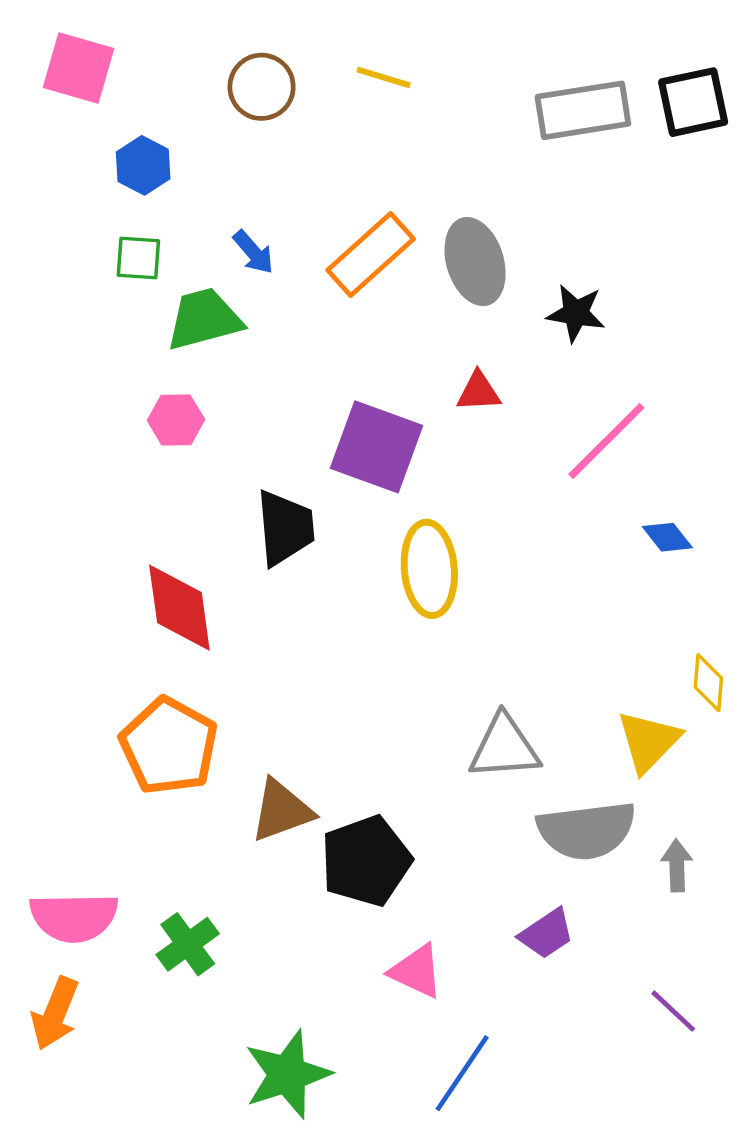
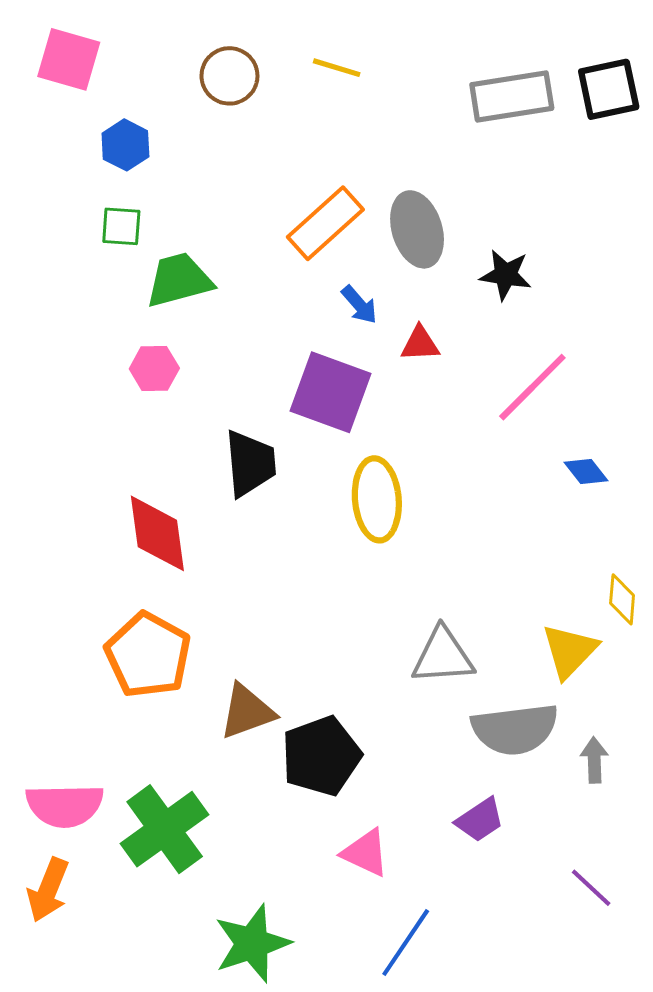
blue arrow: (253, 252) -> (359, 305), moved
green cross: (188, 944) -> (165, 829), size x1.6

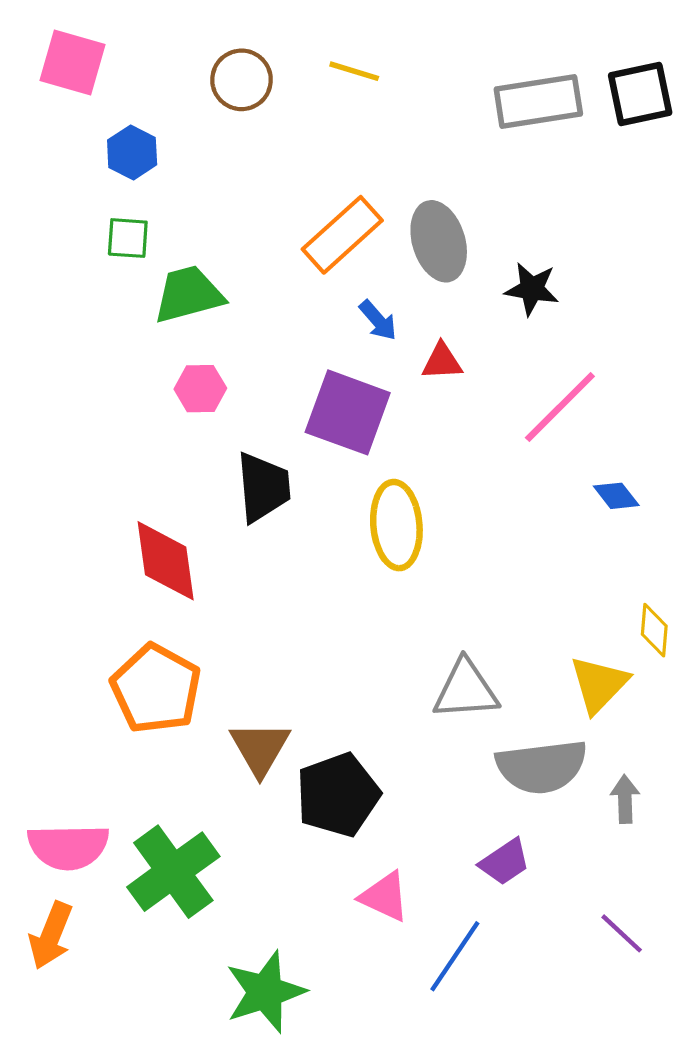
pink hexagon: (154, 369) -> (200, 389), moved
brown triangle: (247, 712) -> (260, 748), turned -40
blue line: (406, 942) -> (455, 956), moved

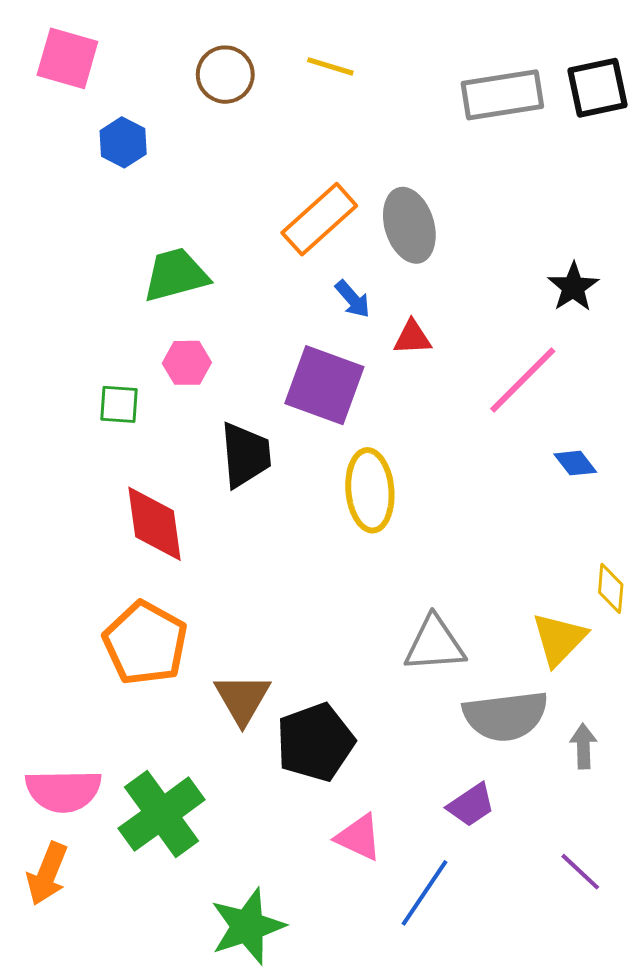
green square: (128, 238) -> (119, 404), moved
black star: (532, 289) -> (573, 287), moved, turned 30

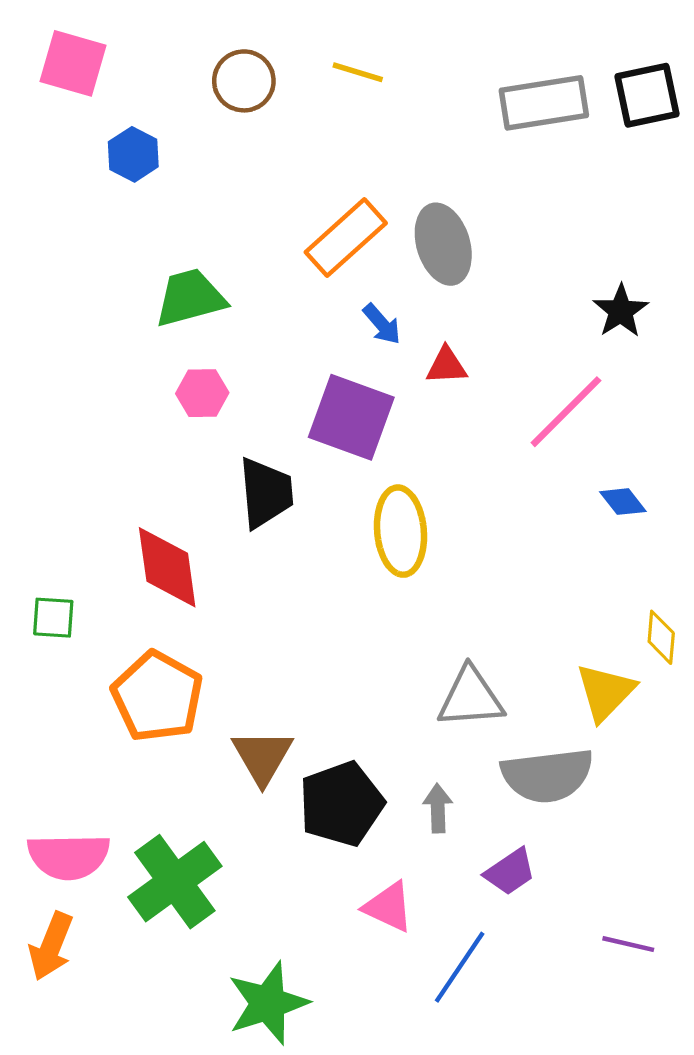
green square: (119, 404) -> (53, 618), moved
gray arrow: (583, 746) -> (438, 808), moved
purple line: (580, 872) -> (628, 944), turned -30

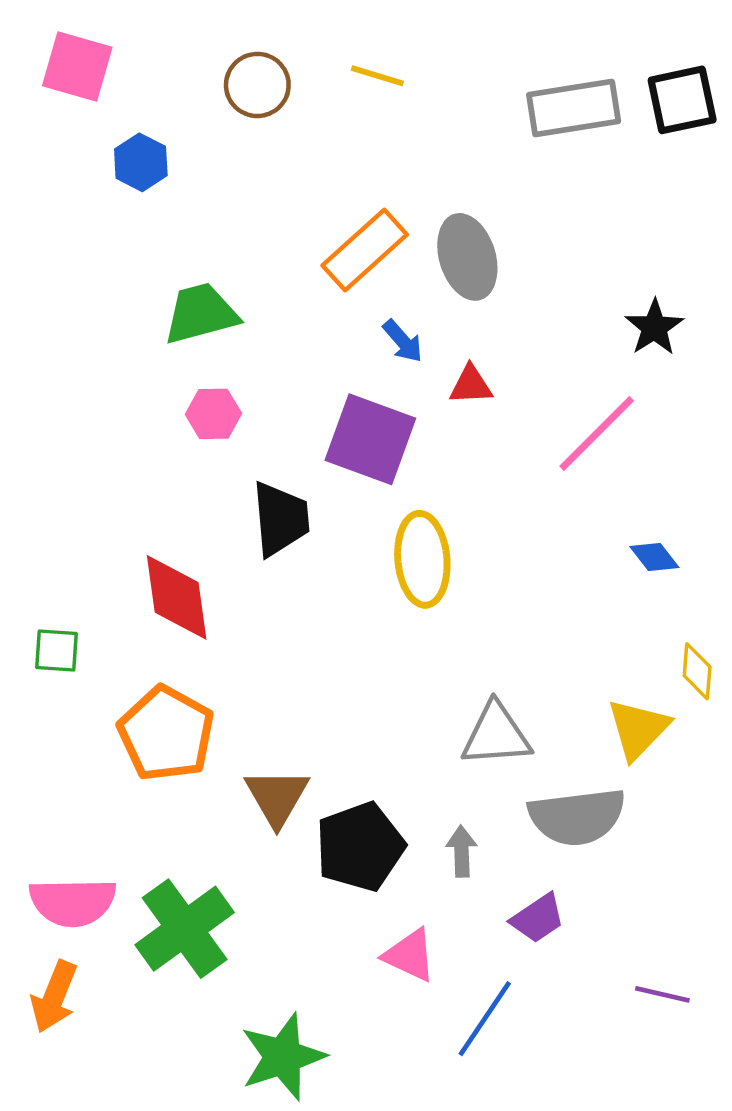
blue diamond: (623, 502) -> (654, 557), moved

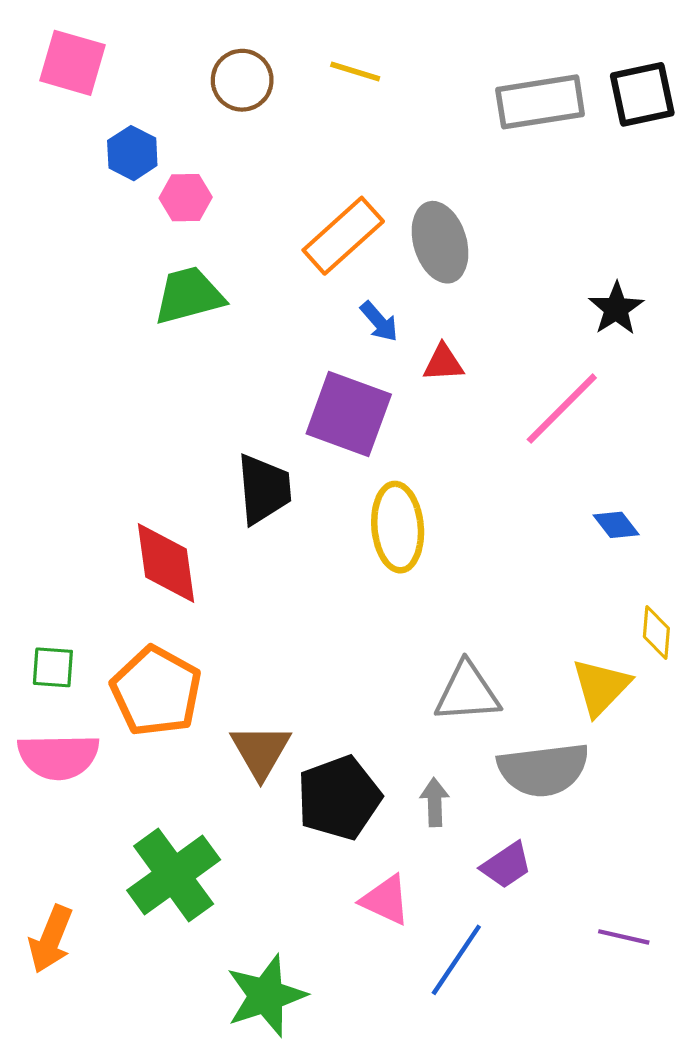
pink hexagon: (213, 414) -> (186, 198), moved
green square: (57, 650) -> (53, 667), moved
pink semicircle: (73, 902) -> (58, 756), moved

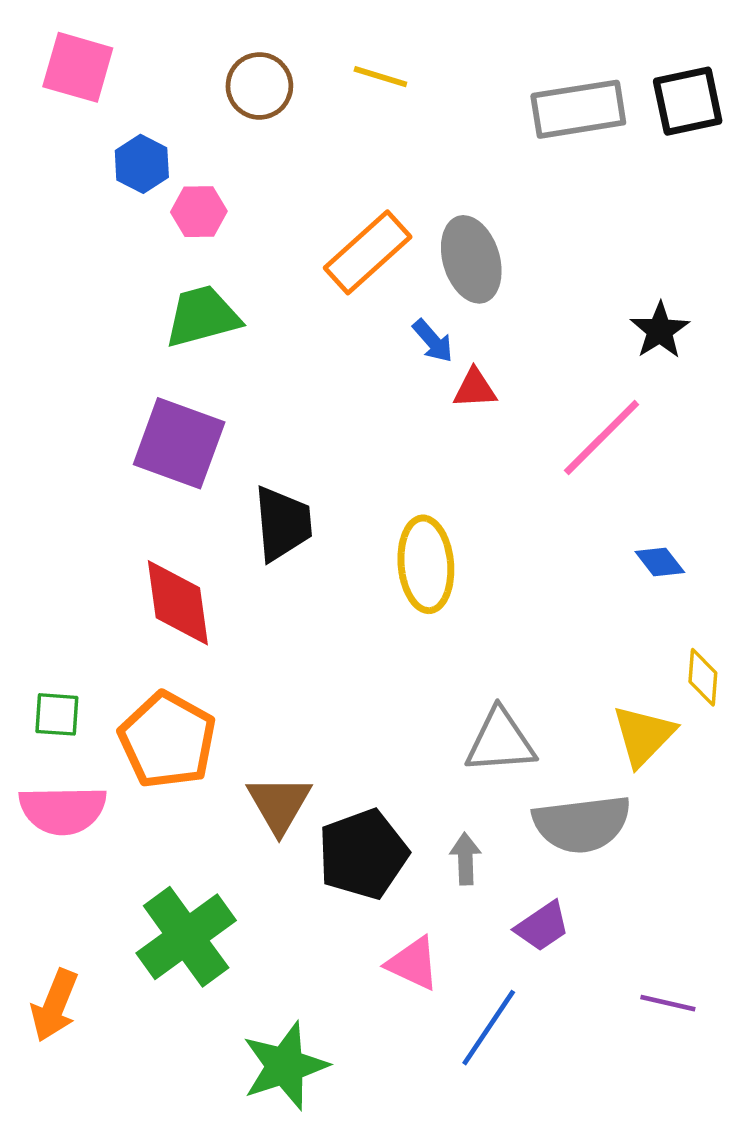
blue arrow: (379, 322) -> (433, 341), moved
purple square: (349, 414) -> (179, 443), moved

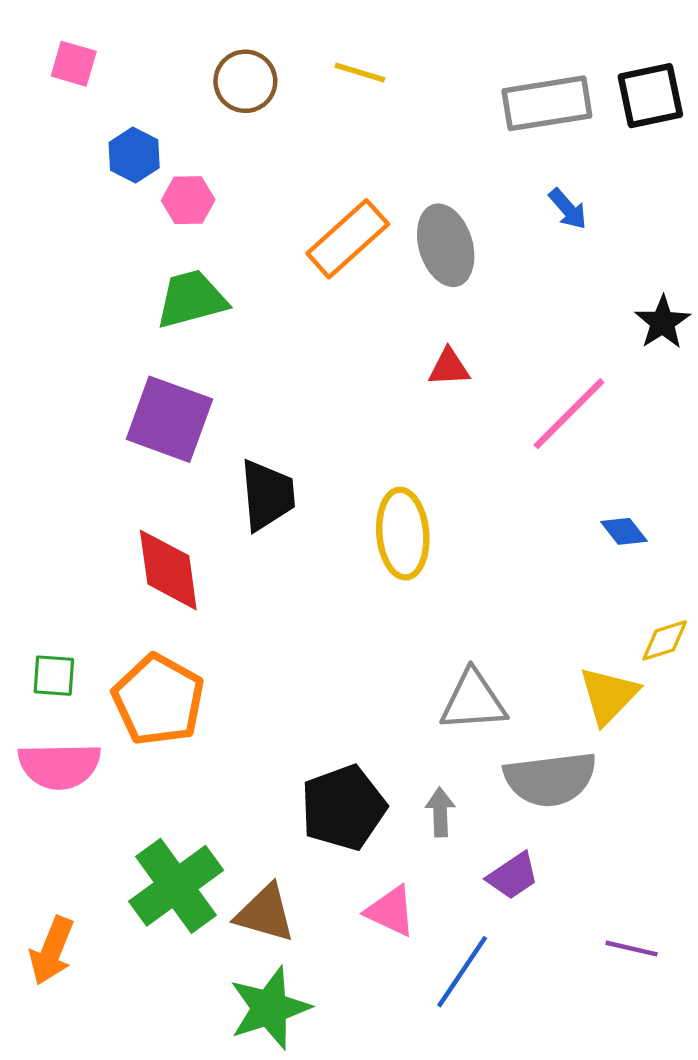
pink square: (78, 67) -> (74, 64), size x0.7
black star: (660, 330) -> (662, 322), moved
blue arrow: (433, 341) -> (568, 209), moved
yellow diamond: (703, 677) -> (665, 640), turned 68
brown triangle: (279, 804) -> (265, 913), moved, turned -44

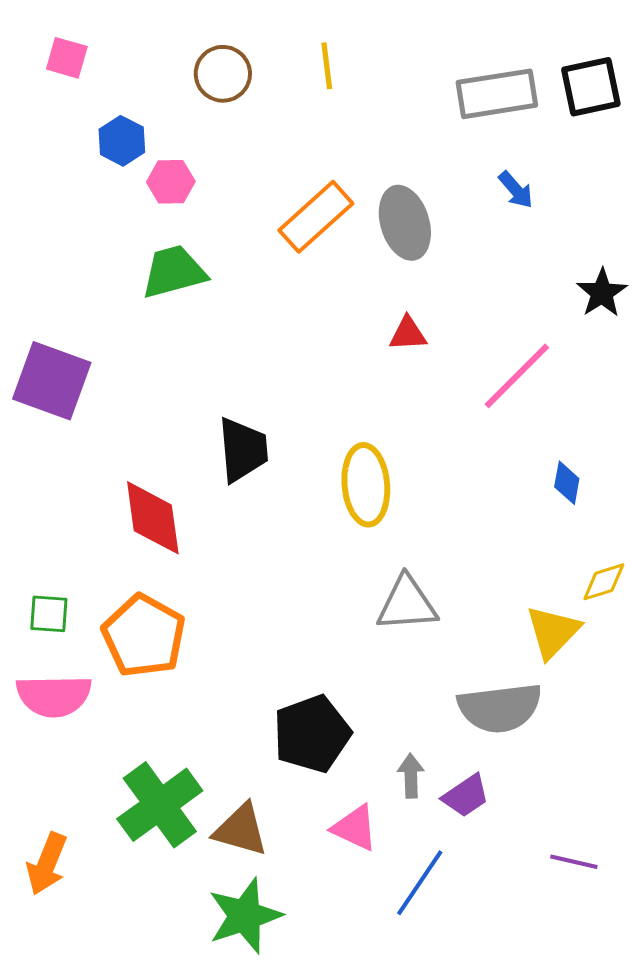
yellow line: (360, 72) -> (327, 66), turned 66
purple square: (169, 419) -> (52, 381), moved
blue diamond: (624, 531) -> (567, 483), turned 48
gray triangle: (473, 701) -> (407, 604), moved
gray arrow: (440, 812) -> (411, 776), moved

